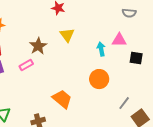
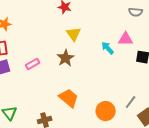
brown star: (38, 46) -> (66, 58), moved
cyan arrow: (101, 49) -> (108, 48), turned -32
orange circle: (99, 79) -> (106, 111), moved

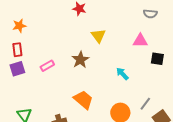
yellow triangle: (74, 34) -> (98, 36), moved
cyan arrow: (108, 48) -> (122, 74), moved

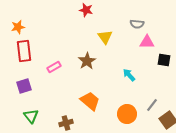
gray semicircle: (150, 14) -> (137, 24), moved
orange star: (19, 26) -> (18, 27), moved
red rectangle: (17, 50) -> (24, 51), size x1.5
purple square: (17, 69) -> (24, 86), moved

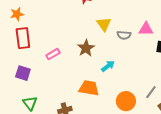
gray semicircle: (137, 24) -> (124, 35), moved
cyan arrow: (129, 75) -> (108, 66), moved, turned 96
purple square: (24, 86) -> (23, 73), turned 35
orange trapezoid: (90, 101) -> (89, 88), turned -30

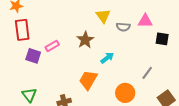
purple square: (23, 73) -> (33, 56), moved
orange trapezoid: (89, 88) -> (88, 80), turned -70
gray line: (151, 92) -> (147, 73), moved

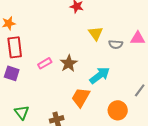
brown star: (85, 40) -> (69, 63), moved
purple square: (33, 56) -> (12, 73), moved
cyan arrow: (107, 58) -> (100, 75), size x1.5

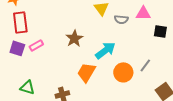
pink rectangle: (45, 63) -> (36, 45), moved
orange circle: (118, 110) -> (123, 72), moved
green triangle: (22, 112) -> (27, 87), turned -35

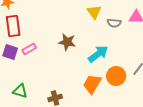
brown star: (74, 38) -> (67, 42), turned -30
orange trapezoid: (86, 72) -> (92, 84), moved

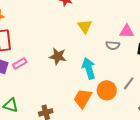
gray semicircle: (114, 23) -> (113, 45), moved
cyan arrow: (98, 54) -> (89, 68), turned -70

